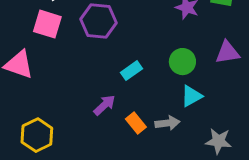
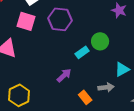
green circle: (182, 62) -> (100, 41), moved
orange rectangle: (136, 123) -> (85, 97), moved

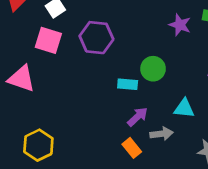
cyan rectangle: (82, 52) -> (128, 84), turned 40
cyan triangle: (122, 69) -> (184, 108), turned 35
purple arrow: (64, 75) -> (137, 117), moved

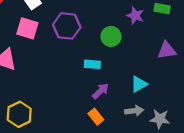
green circle: (153, 69) -> (111, 36), moved
cyan triangle: (184, 108) -> (139, 84), turned -36
gray arrow: (161, 134) -> (134, 111), moved

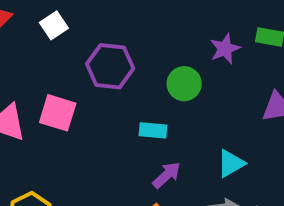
purple star: (135, 16) -> (225, 49), turned 30
pink square: (27, 28) -> (58, 113), moved

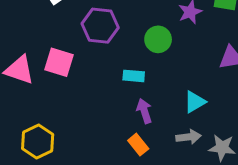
purple arrow: (167, 175) -> (144, 111), turned -65

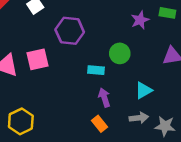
green circle: (158, 39) -> (120, 53), moved
pink square: (59, 62) -> (38, 59), turned -30

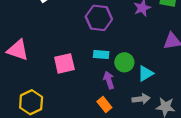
purple hexagon: (70, 31) -> (99, 18), moved
green circle: (120, 53) -> (124, 62), moved
pink square: (38, 59) -> (64, 63), moved

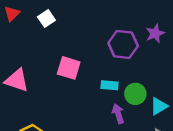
purple hexagon: (99, 18) -> (123, 44), moved
pink square: (64, 63) -> (69, 68), moved, turned 30

